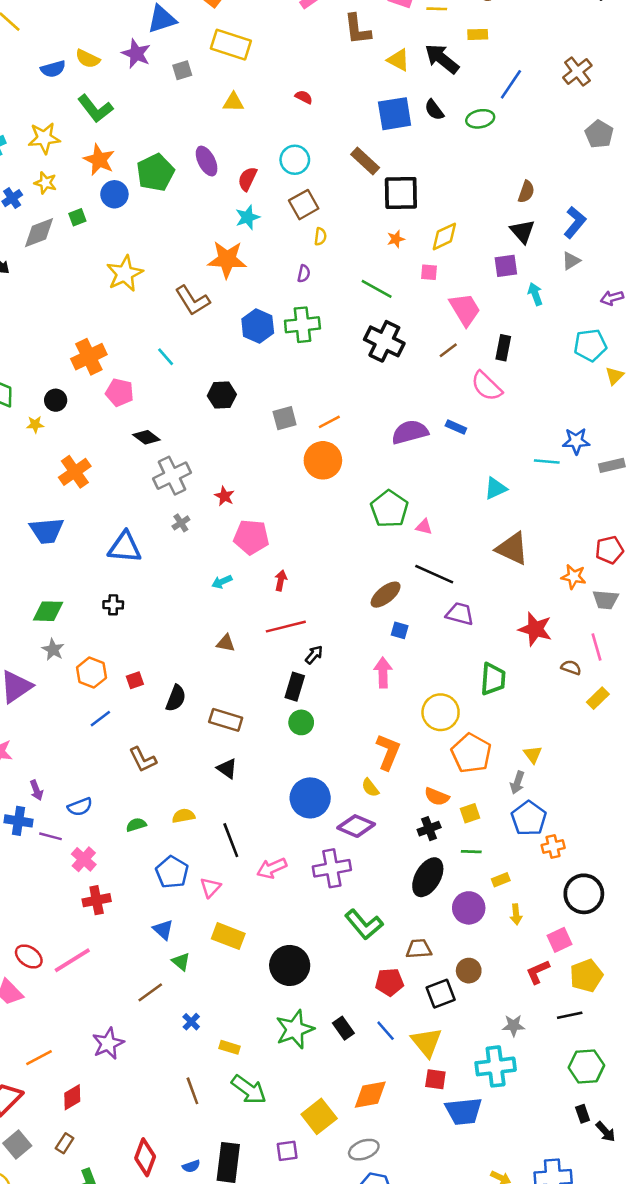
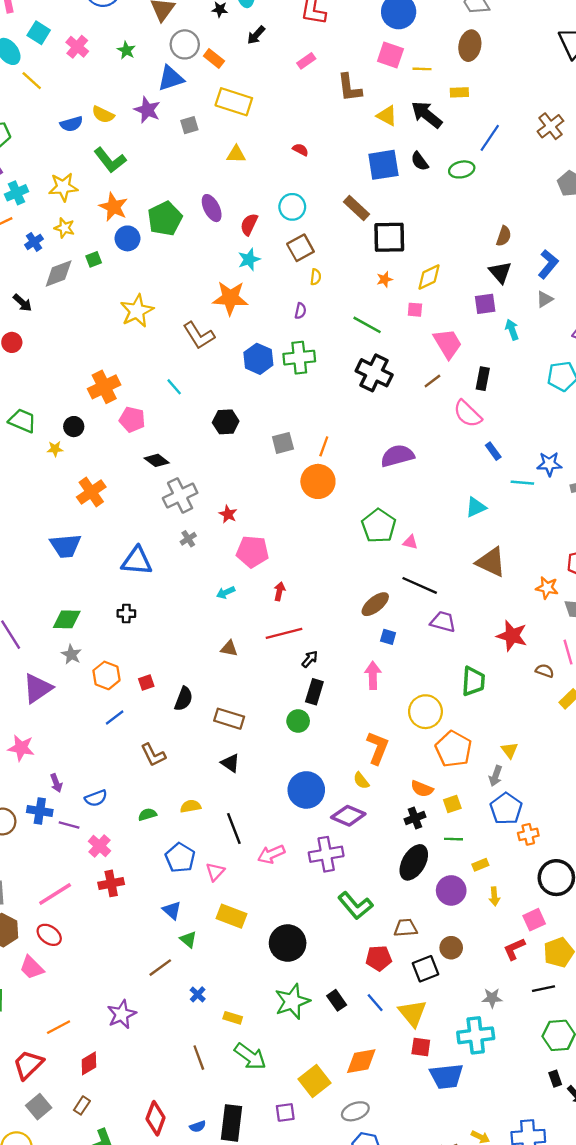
orange line: (329, 422) -> (324, 446), turned -42
blue rectangle: (456, 427) -> (493, 451), moved, turned 30
black rectangle: (295, 687) -> (314, 692), moved
pink line: (72, 960) -> (55, 894), moved

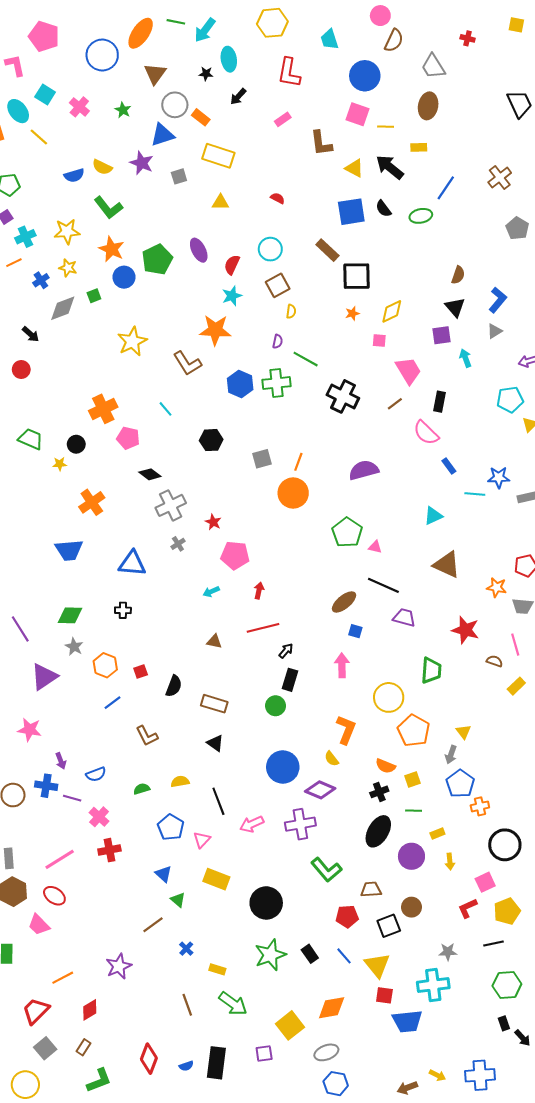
green line: (367, 325) -> (306, 359), moved

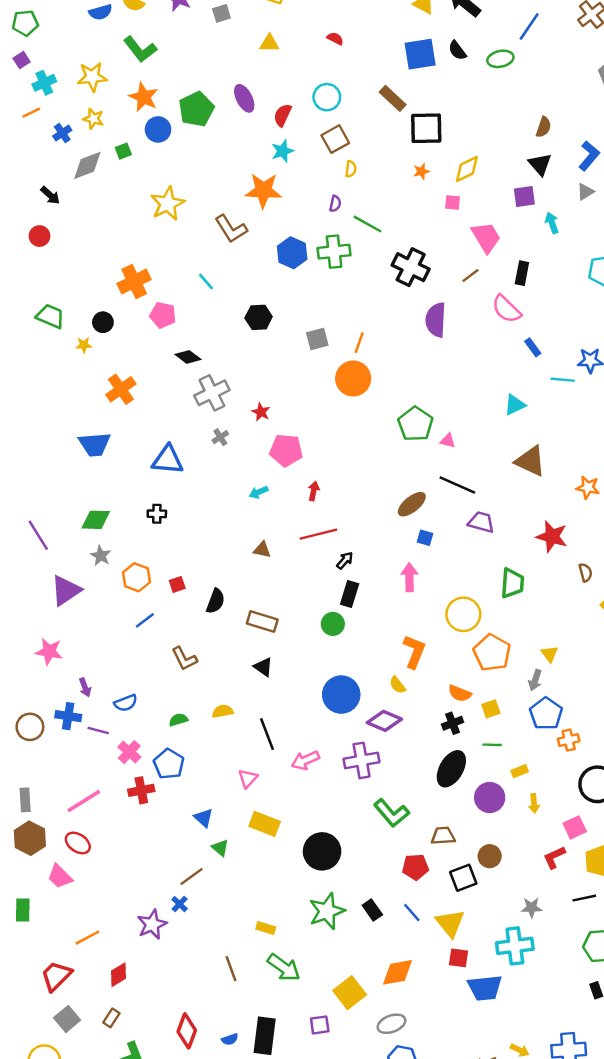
purple semicircle: (364, 470) -> (436, 320), moved, turned -72
brown semicircle: (495, 661) -> (585, 572), turned 56
blue pentagon: (171, 827) -> (169, 764), moved
blue cross: (186, 949) -> (180, 904), moved

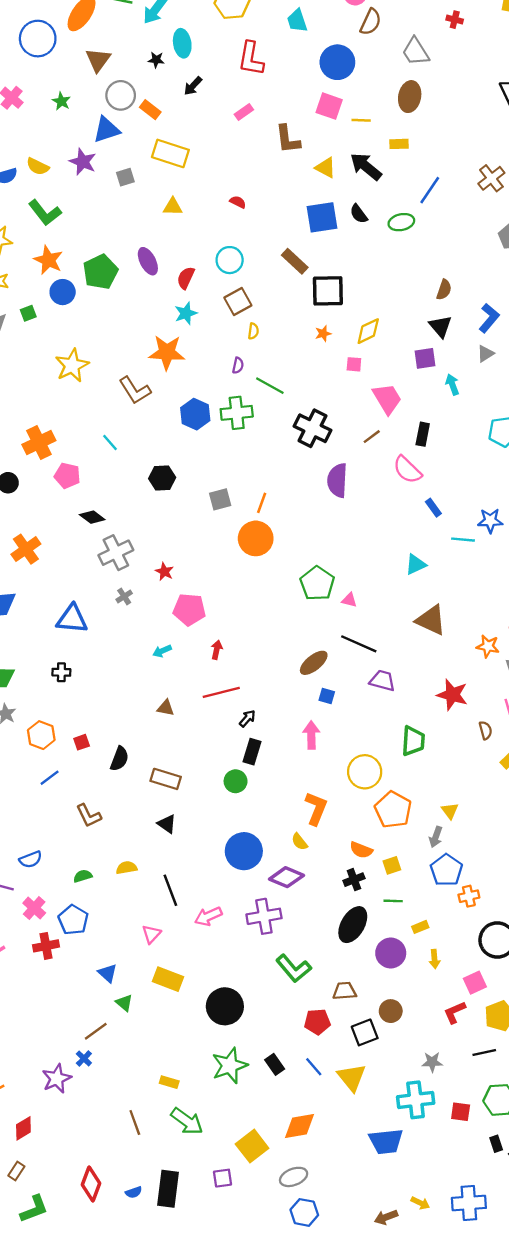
red square: (459, 958) -> (461, 1112), moved

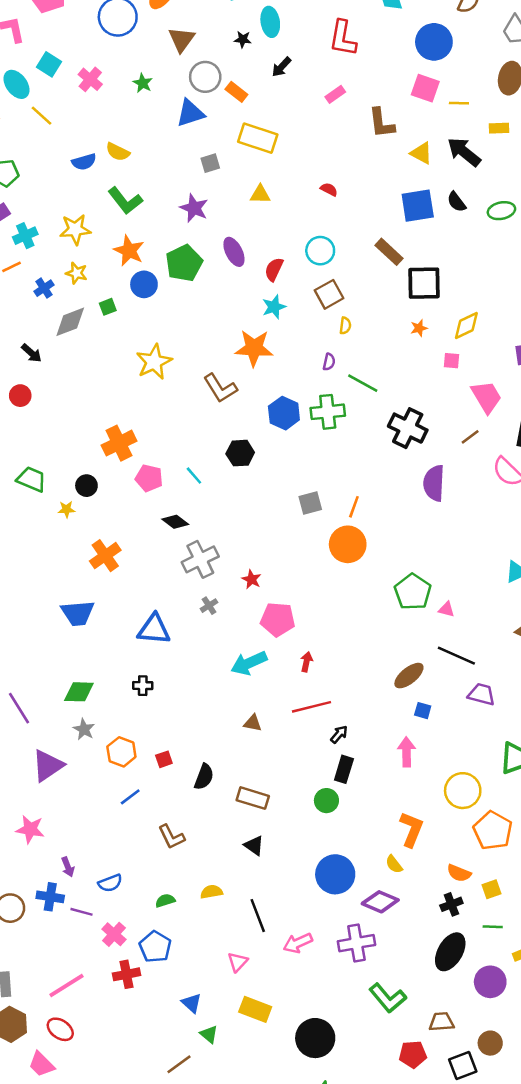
purple star: (83, 162) -> (194, 208), moved
cyan line: (110, 442) -> (194, 476), moved
black hexagon: (162, 478) -> (240, 453), moved
cyan arrow: (162, 651) -> (249, 663), size x1.8

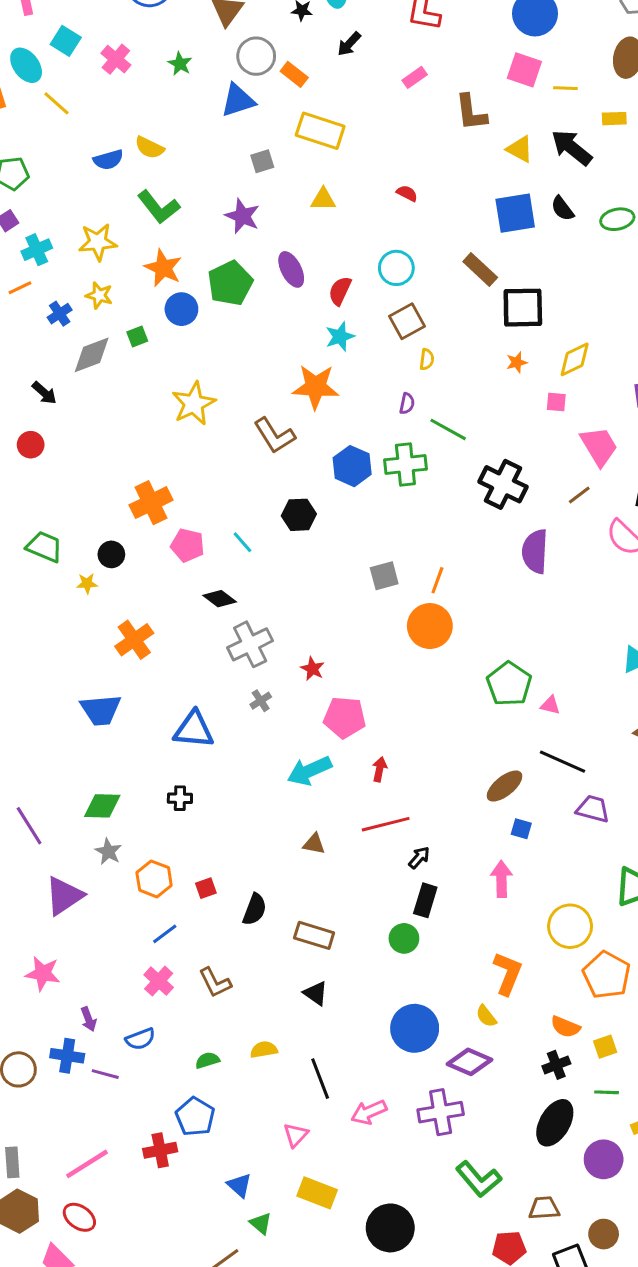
pink cross: (114, 934) -> (159, 981), moved

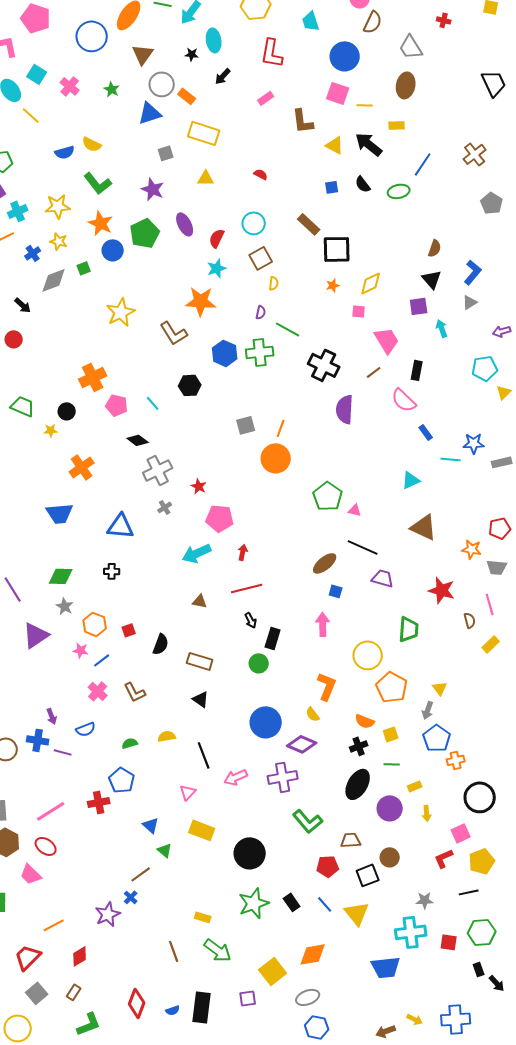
blue square: (515, 213) -> (332, 187), size x0.5
black arrow: (419, 858) -> (251, 620), moved, turned 112
pink star: (43, 973) -> (81, 650), moved, size x0.7

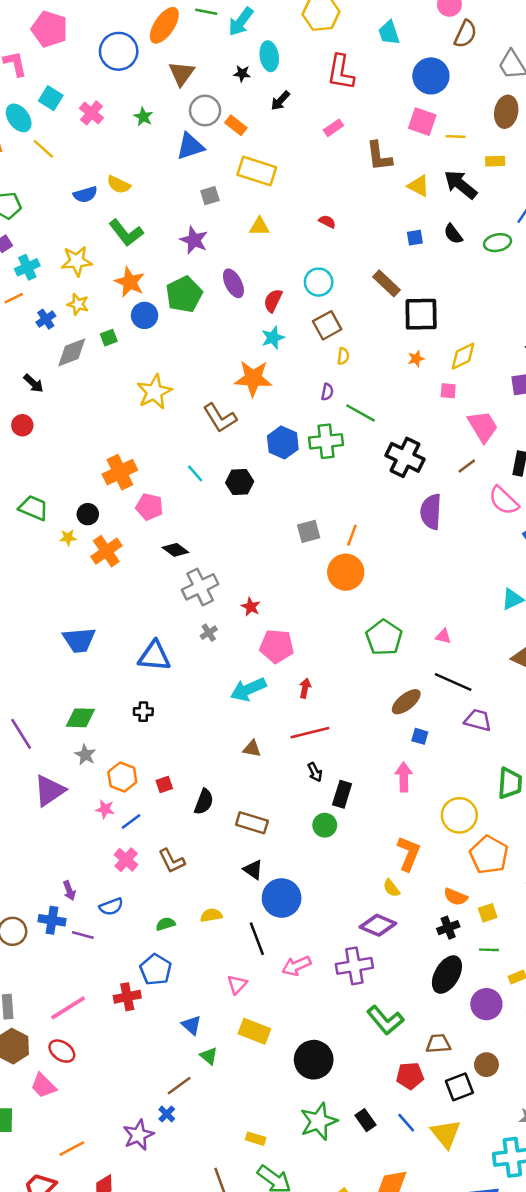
cyan line: (153, 403) -> (195, 473), moved
orange cross: (82, 467) -> (106, 551), moved
green pentagon: (328, 496) -> (384, 638), moved
blue circle: (266, 722) -> (282, 898), moved

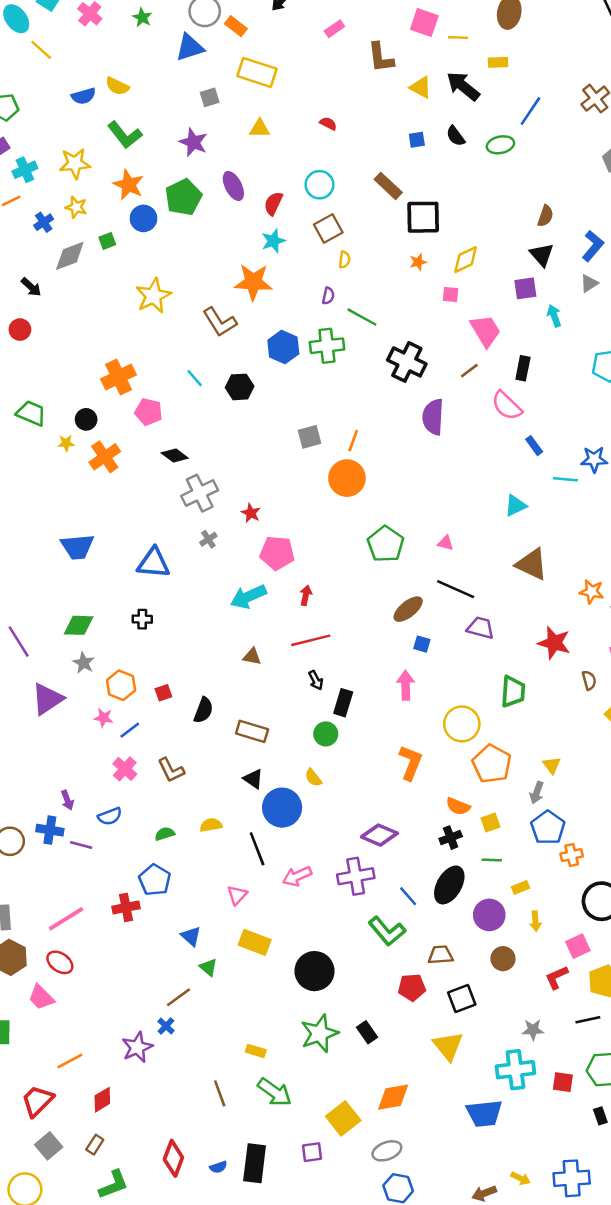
yellow semicircle: (391, 888) -> (313, 778), moved
brown circle: (486, 1065) -> (503, 959), moved
blue line: (406, 1123) -> (408, 896), moved

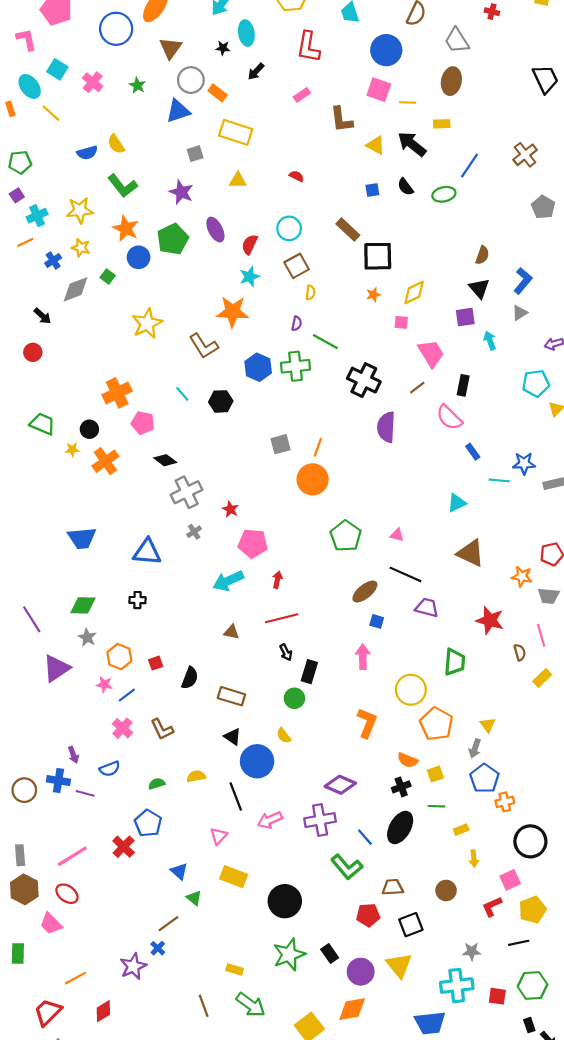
yellow semicircle: (117, 86) -> (116, 144), turned 30
green square: (107, 241) -> (108, 277), turned -32
red cross: (126, 907) -> (124, 847), turned -35
purple circle: (489, 915) -> (361, 972), moved

